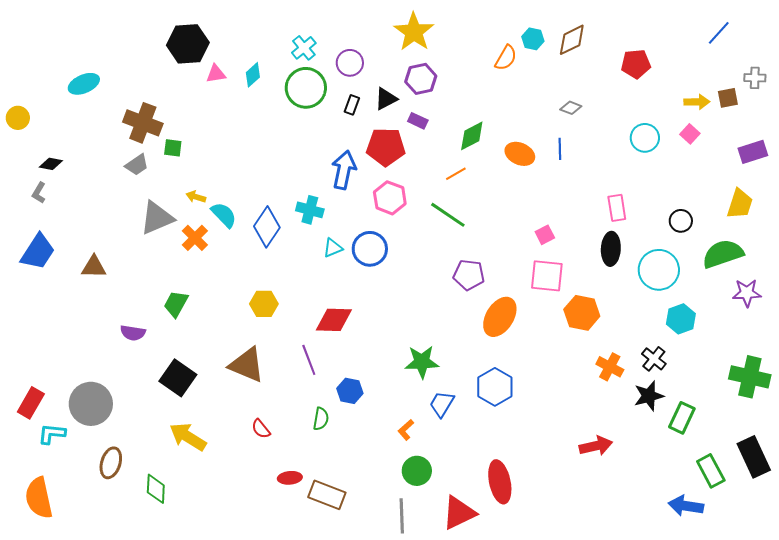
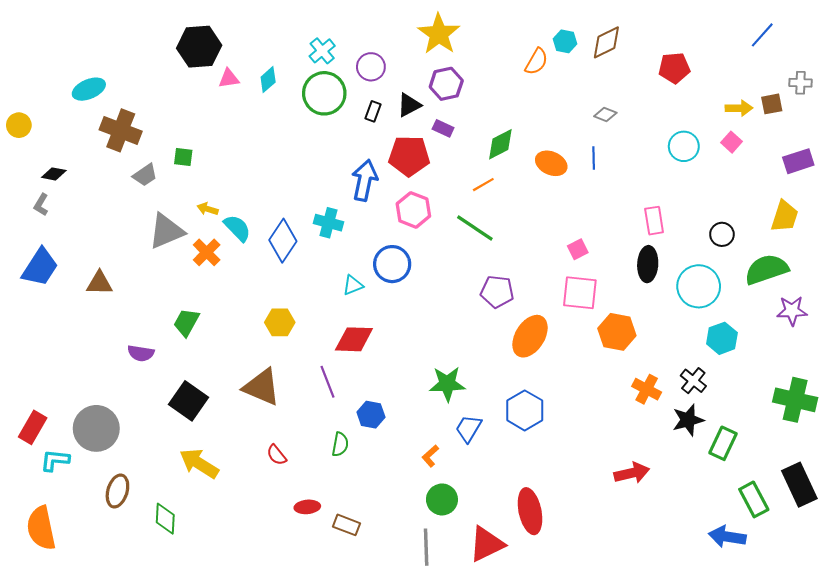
brown cross: (143, 123) -> (121, 130), moved
cyan triangle: (333, 248) -> (353, 285), moved
brown rectangle: (327, 495) -> (347, 525), size x0.7

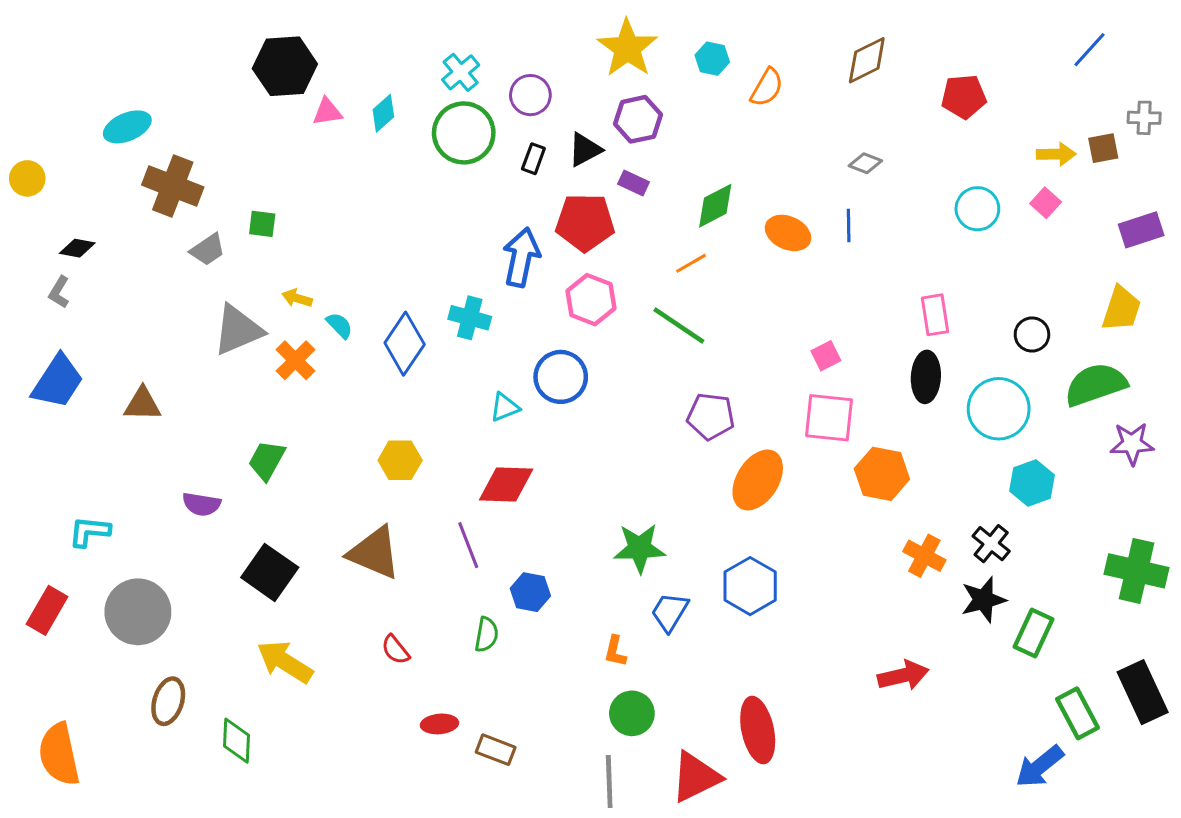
cyan hexagon: (565, 41) -> (712, 59), moved
cyan semicircle: (237, 228) -> (339, 325), size x0.7
orange L-shape: (430, 456) -> (615, 651), turned -35
cyan L-shape: (55, 460) -> (89, 532), moved
blue arrow: (727, 537) -> (1040, 766), turned -48

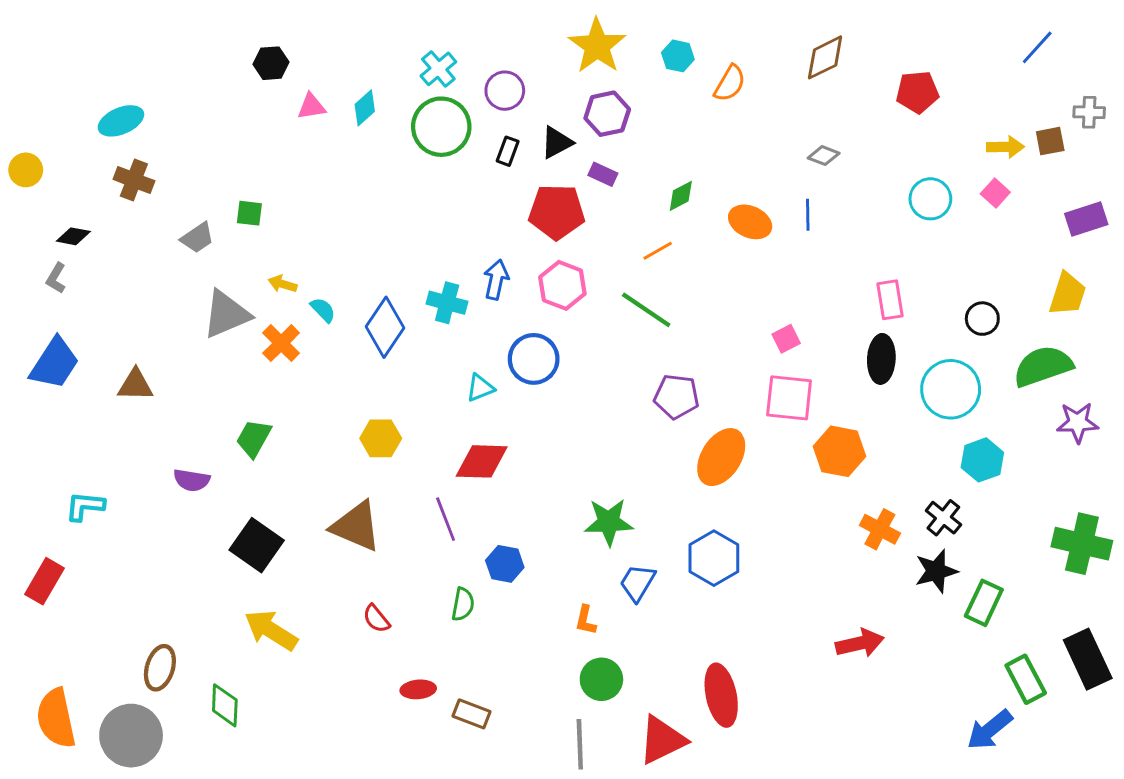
black hexagon: (285, 66) -> (271, 63), size x0.6
brown cross: (173, 186) -> (134, 180), moved, size x0.7
green diamond: (715, 206) -> (681, 196), size x0.7
blue arrow: (521, 257) -> (496, 280), moved, size x0.7
gray circle: (138, 612) -> (131, 736), moved

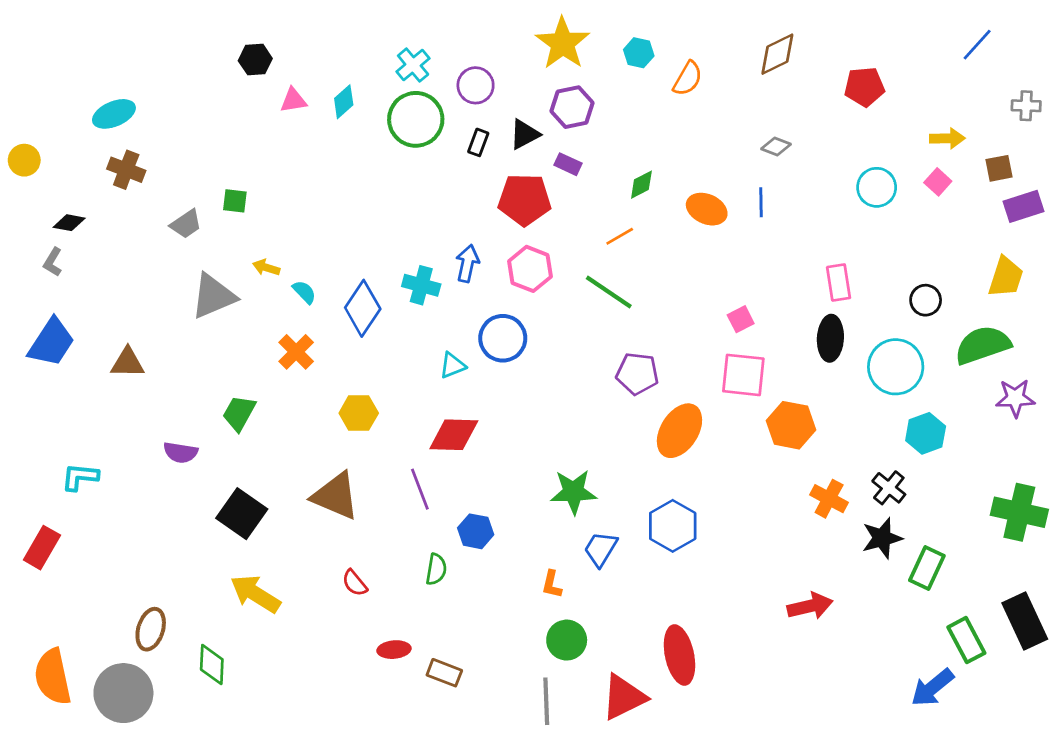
brown square: (1050, 141) -> (999, 168), moved
orange cross: (281, 343) -> (296, 352), moved

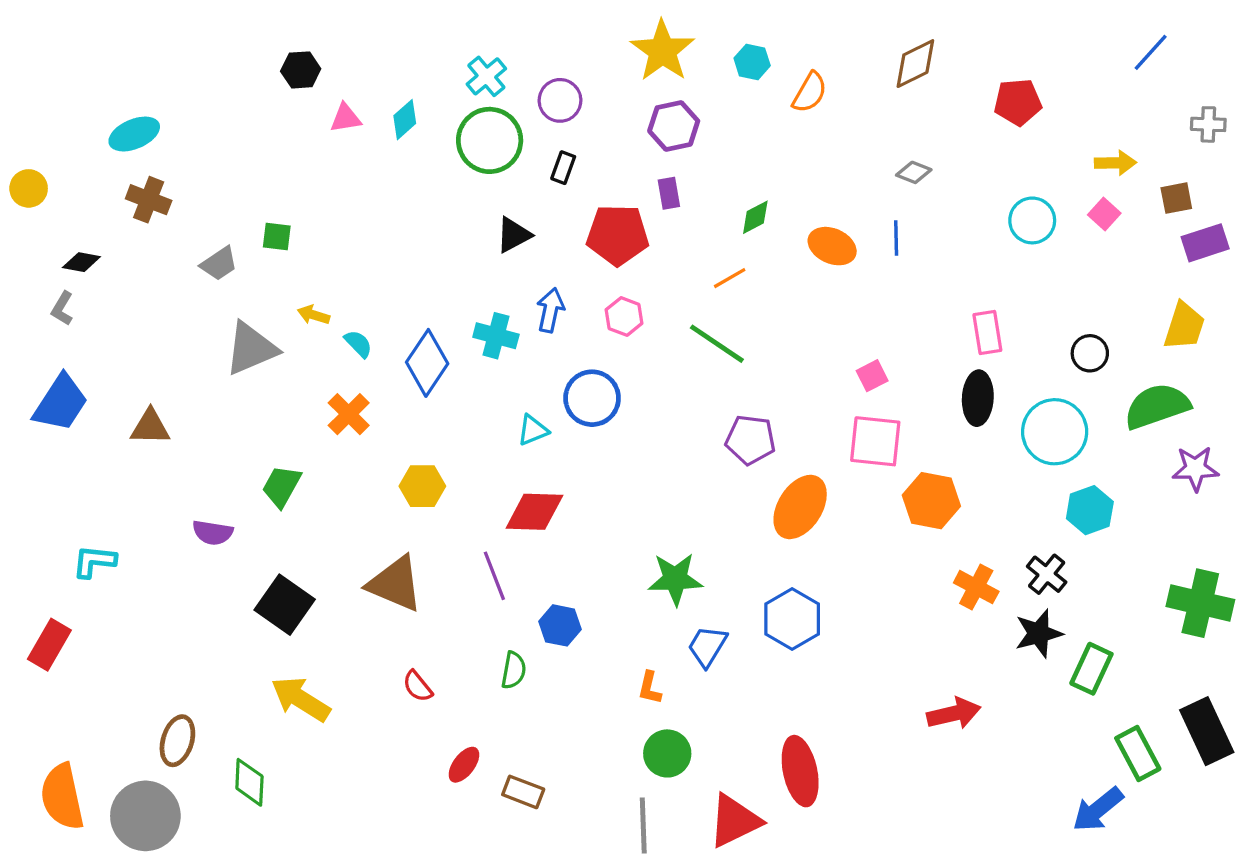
black triangle: (525, 134) -> (514, 235), moved
purple rectangle: (568, 164) -> (669, 193), turned 55
pink hexagon: (530, 269) -> (624, 316), size x0.7
red ellipse: (394, 650) -> (464, 765), turned -48

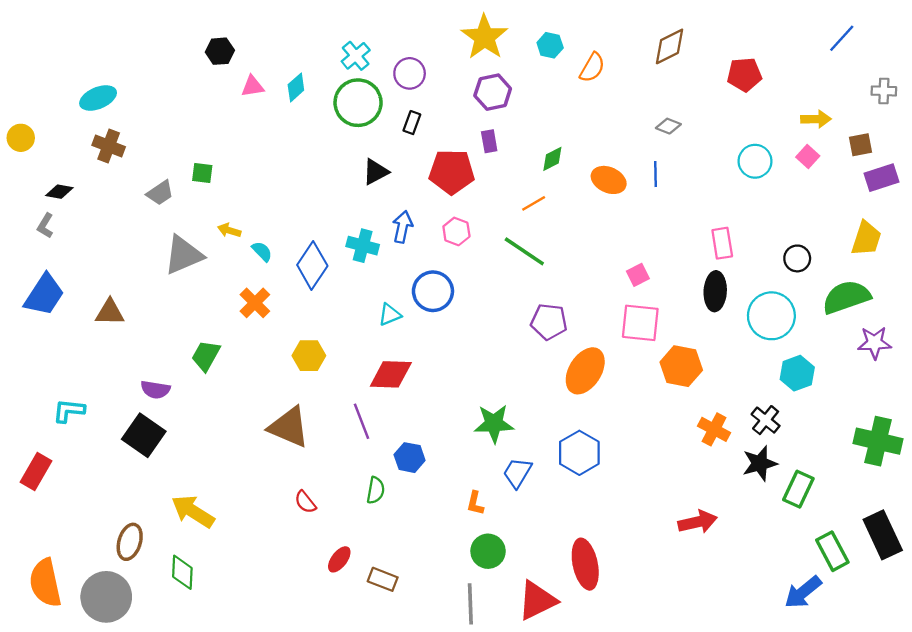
black square: (285, 605) -> (144, 435), moved
yellow arrow: (301, 699) -> (193, 511), moved

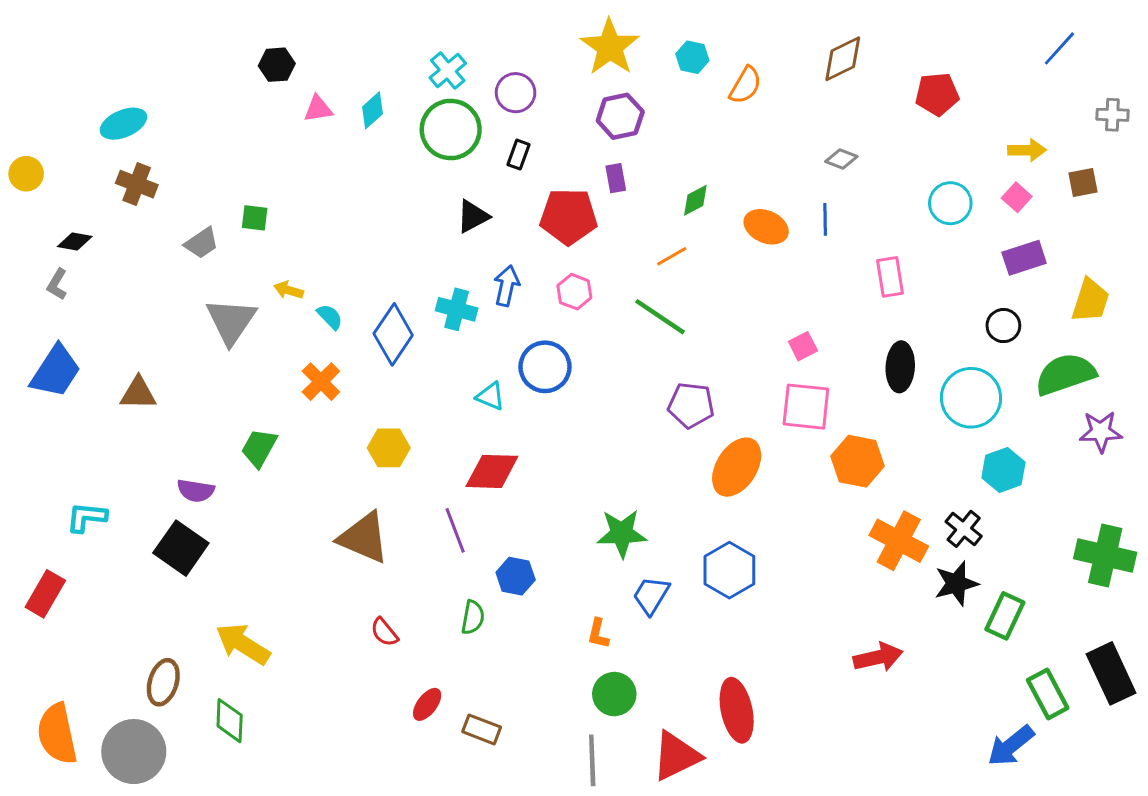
purple rectangle: (881, 178) -> (1024, 258), moved
pink rectangle: (722, 243) -> (890, 277), moved
gray triangle: (184, 255) -> (231, 321), turned -33
cyan triangle: (390, 315) -> (490, 396), turned 45
orange cross: (714, 429) -> (899, 541), size x1.4

